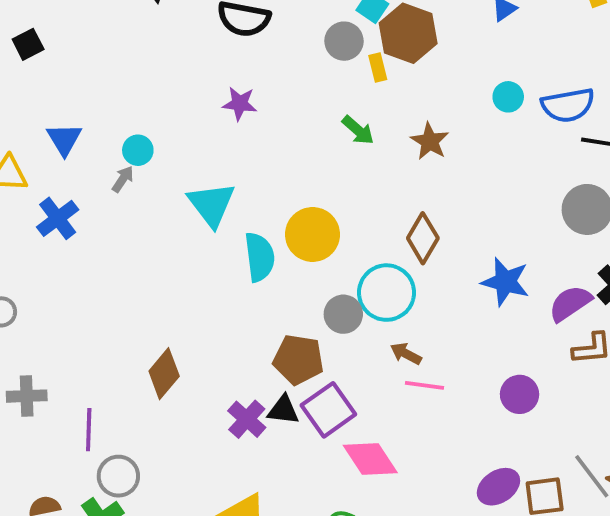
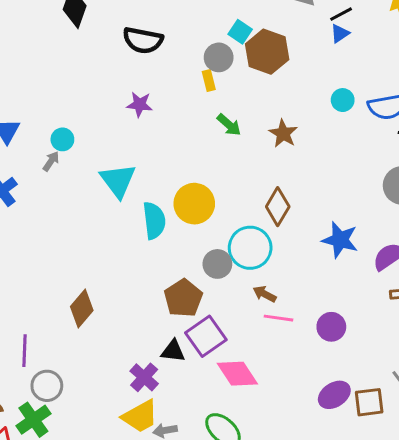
yellow rectangle: (378, 67) -> (209, 81), moved
brown pentagon: (298, 360) -> (183, 298), turned 30
purple circle: (520, 394) -> (331, 327), moved
black triangle: (283, 410) -> (173, 351), moved
purple cross: (247, 419) -> (144, 377), moved

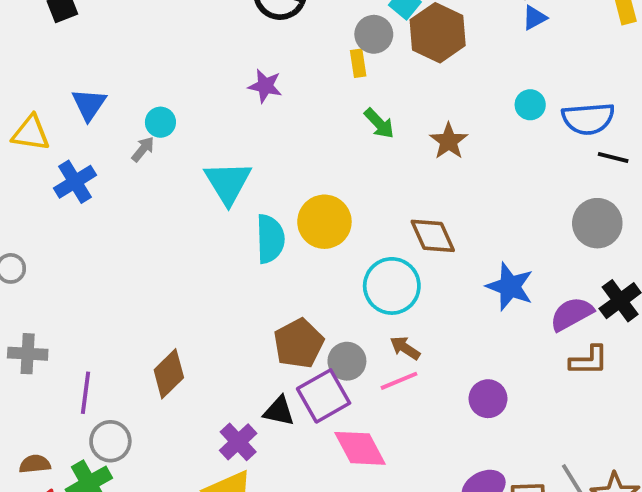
brown diamond: (278, 207) -> (433, 236), turned -60
gray circle: (217, 264) -> (347, 361), moved
brown diamond: (82, 309) -> (169, 374), moved
pink line: (279, 318) -> (399, 381), moved, turned -36

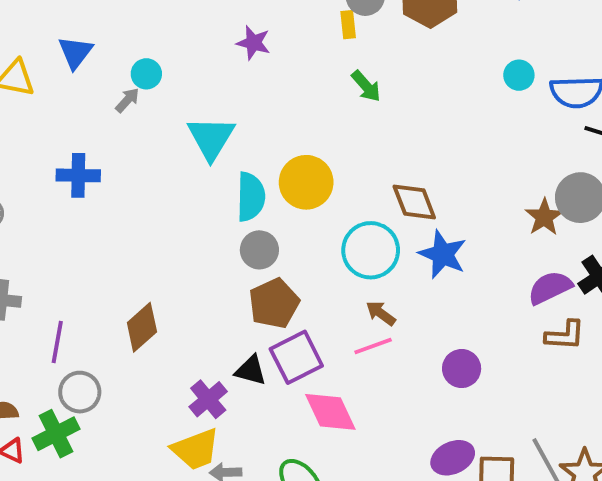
brown star: (449, 141) -> (544, 217), moved
blue cross: (75, 182) -> (78, 175), moved, turned 30
blue star: (510, 287) -> (443, 254), moved
gray circle: (347, 361) -> (259, 250), moved

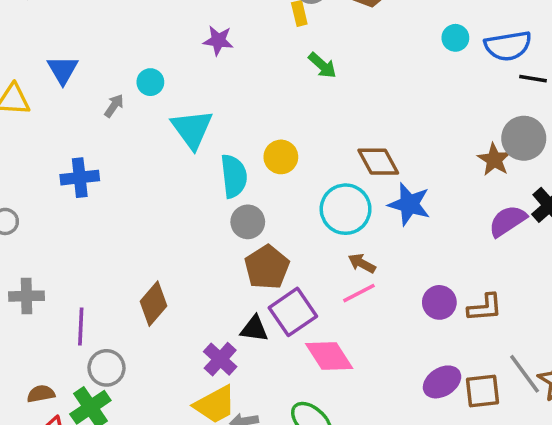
cyan circle: (146, 74) -> (150, 82), moved
yellow circle: (306, 182) -> (281, 157), size x0.7
brown L-shape: (565, 335) -> (485, 308), moved

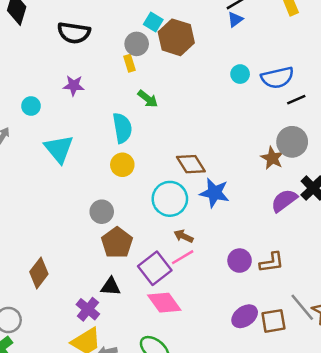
black line: (533, 79) -> (296, 100), turned -30
cyan circle: (150, 82) -> (31, 106), moved
cyan semicircle: (234, 176) -> (122, 128), moved
purple square: (293, 312) -> (155, 268), moved

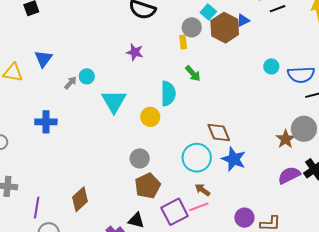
blue triangle: (235, 20) -> (243, 20), moved
cyan circle: (31, 106) -> (87, 76), moved
yellow circle: (122, 165) -> (150, 117), moved

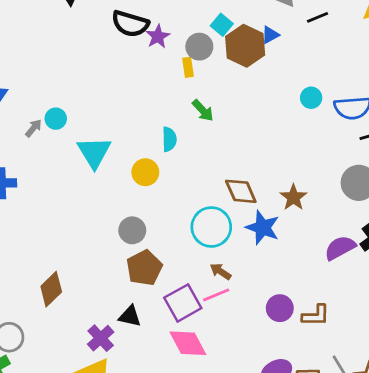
purple star: (135, 52) -> (158, 36), moved, turned 30
cyan semicircle: (168, 94) -> (169, 139), size x0.7
brown star: (285, 139) -> (293, 197), moved

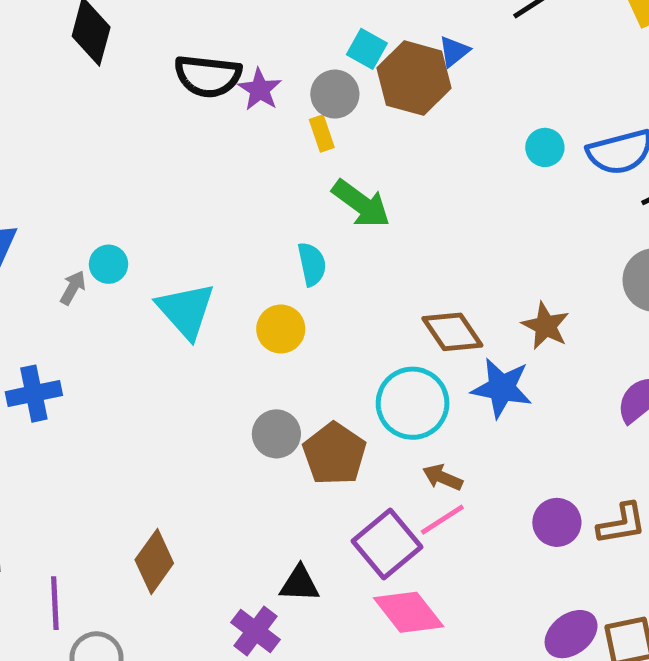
green arrow: (203, 110) -> (361, 204), size x1.4
brown pentagon: (144, 268) -> (334, 454), moved

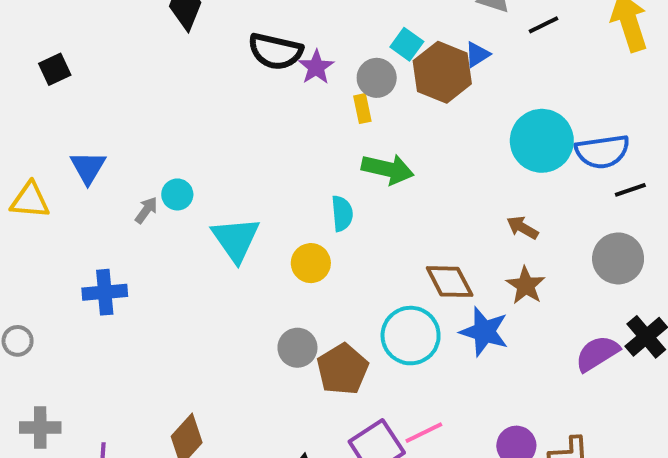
cyan circle: (545, 147) -> (542, 141), size x2.0
green arrow: (361, 204) -> (388, 169), turned -30
brown arrow: (443, 477) -> (523, 228), moved

